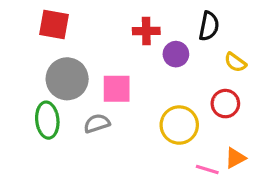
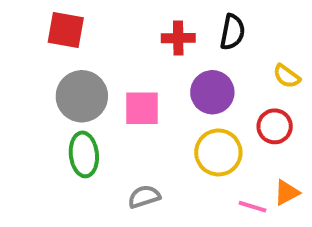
black semicircle: (209, 26) -> (232, 32), moved
purple circle: (176, 54) -> (212, 92), moved, size x1.4
green ellipse: (47, 120) -> (84, 154), moved
gray semicircle: (97, 123) -> (144, 197), moved

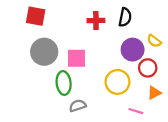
purple circle: (212, 92) -> (133, 50), moved
green ellipse: (84, 154) -> (64, 83), moved
orange triangle: (287, 193) -> (154, 93), moved

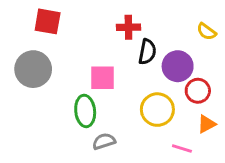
black semicircle: (125, 17) -> (147, 52), moved
yellow semicircle: (154, 41) -> (206, 32), moved
gray circle: (44, 52) -> (33, 69), moved

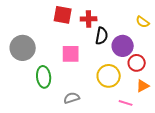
red square: (48, 21) -> (63, 15), moved
green ellipse: (85, 111) -> (44, 77), moved

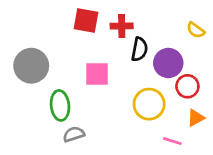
gray semicircle: (72, 98) -> (74, 134), moved

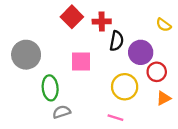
red square: (86, 21) -> (72, 17), turned 35
pink line: (172, 141) -> (115, 118), moved

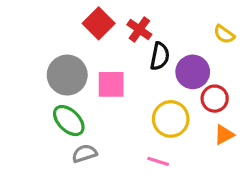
red cross: (102, 21) -> (139, 30), turned 36
gray circle: (26, 55) -> (67, 75), moved
green ellipse: (50, 88) -> (69, 121), turned -40

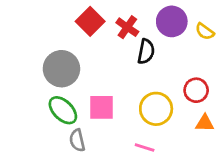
purple circle: (193, 72) -> (172, 21), moved
pink square: (111, 84) -> (102, 107), moved
orange triangle: (224, 135) -> (205, 123), turned 30
gray semicircle: (84, 153) -> (77, 140), turned -85

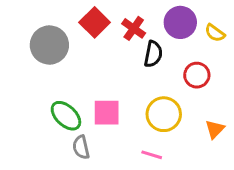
gray circle: (61, 69) -> (49, 45), moved
red circle: (196, 90) -> (197, 75), moved
orange triangle: (205, 123) -> (215, 129), turned -48

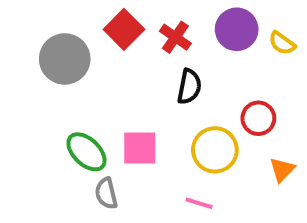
black semicircle: (153, 54) -> (189, 87), moved
red circle: (197, 75) -> (258, 118), moved

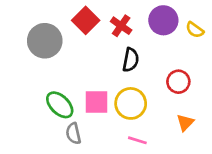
yellow circle: (215, 150) -> (131, 103), moved
orange triangle: (282, 170) -> (185, 123), moved

